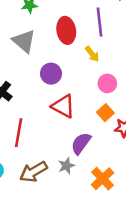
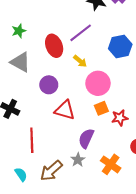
purple line: (99, 22) -> (81, 33), turned 70
pink circle: (107, 83) -> (98, 83), size x1.5
orange square: (105, 113) -> (101, 108), turned 32

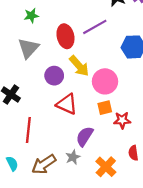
yellow arrow: (80, 61) -> (79, 66), moved, size x1.5
gray triangle: (20, 62) -> (28, 48), turned 35

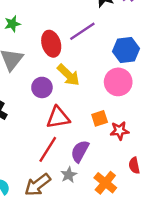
pink circle: (105, 81) -> (118, 82), moved
red triangle: (67, 104) -> (58, 118), turned -30
red line: (28, 130) -> (48, 149), moved, turned 30

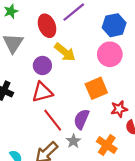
red triangle: (58, 118) -> (42, 92), moved
orange square: (100, 118) -> (96, 88), size x1.5
red star: (120, 131) -> (119, 109), moved
red line: (48, 149) -> (53, 120), turned -65

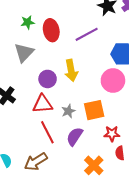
red ellipse: (47, 26) -> (51, 30), moved
yellow arrow: (65, 52) -> (71, 70), turned 30
gray star: (73, 141) -> (68, 111), moved

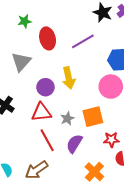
green star: (28, 22) -> (25, 21), moved

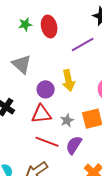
red ellipse: (48, 38) -> (49, 26), moved
gray triangle: (21, 62) -> (22, 64), turned -30
red line: (47, 140) -> (47, 142), turned -40

